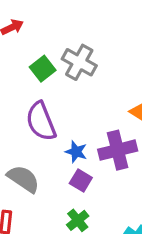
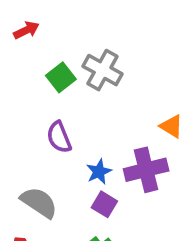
purple semicircle: (41, 121) -> (59, 137), size x0.7
blue star: (76, 152) -> (99, 172), turned 30

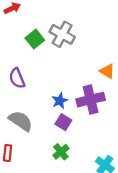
purple semicircle: (59, 137) -> (17, 78), moved

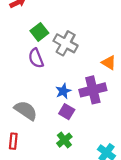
gray cross: (62, 34) -> (66, 43), moved
purple semicircle: (17, 78) -> (36, 58), moved

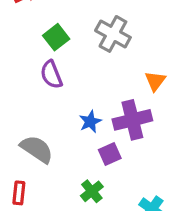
gray cross: (66, 43) -> (113, 34), moved
orange triangle: (109, 63) -> (155, 81), turned 35
purple square: (67, 112) -> (110, 154), moved, turned 35

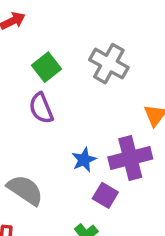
purple square: (110, 154) -> (105, 195), turned -35

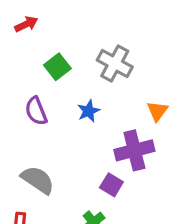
purple semicircle: (41, 108) -> (36, 111), moved
blue star: (84, 160) -> (89, 111), moved

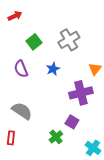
gray cross: (115, 64) -> (69, 40), turned 30
purple square: (111, 185) -> (72, 122), moved

